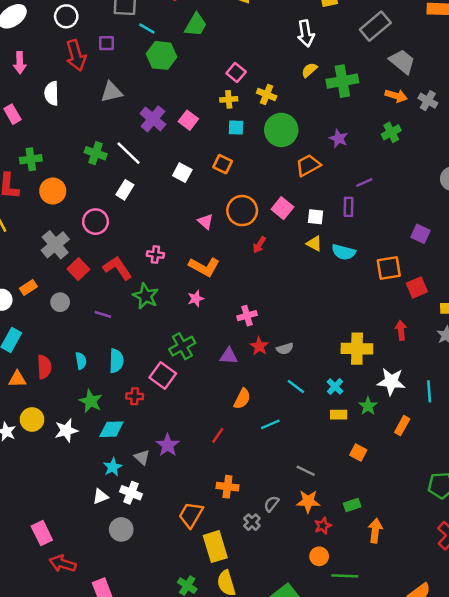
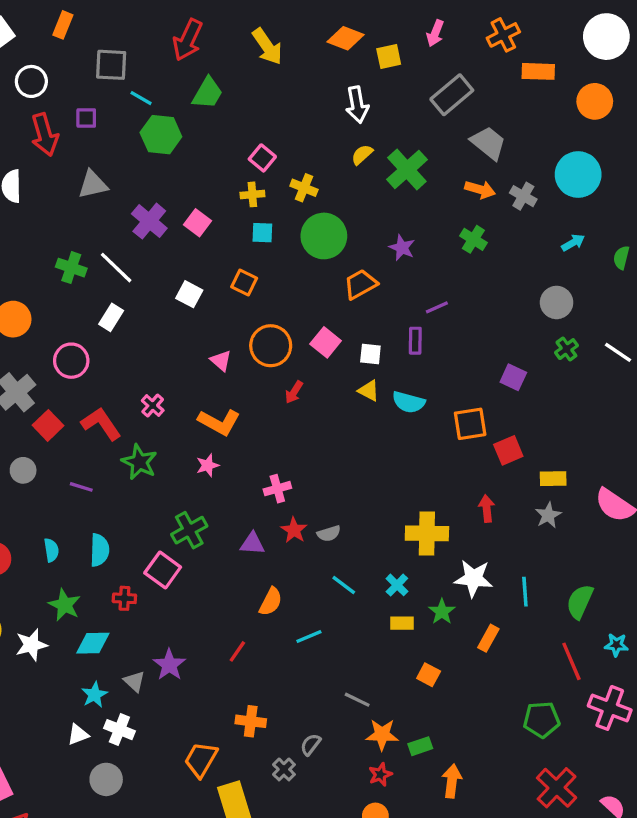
green cross: (342, 81) -> (407, 170), turned -32
green cross: (391, 132) -> (473, 239), turned -30
pink cross: (155, 255) -> (153, 406), turned 35
orange star: (308, 501) -> (382, 735), moved

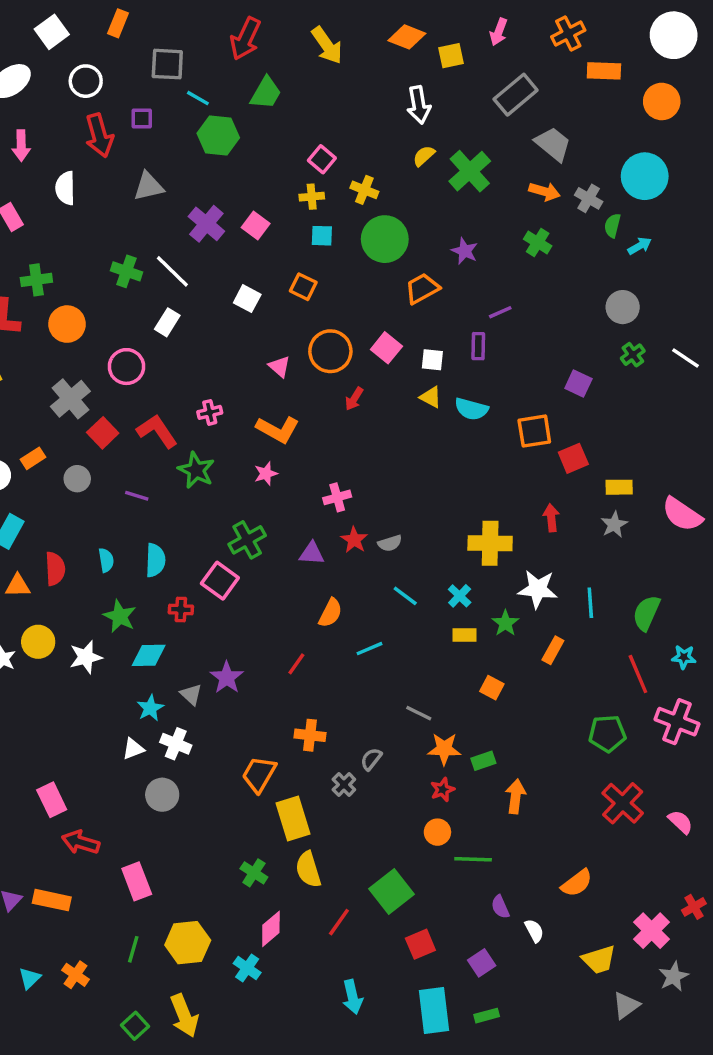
green semicircle: (621, 258) -> (612, 226), moved
pink cross: (153, 406) -> (210, 412), turned 35

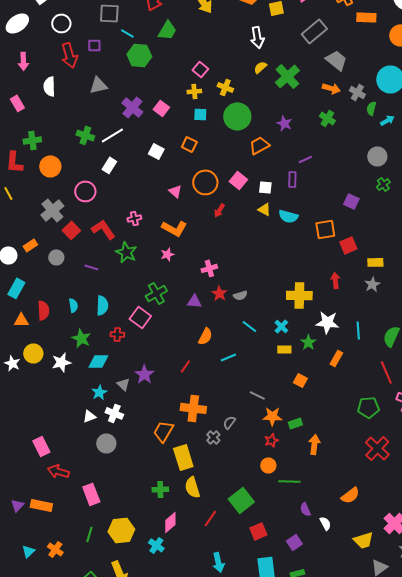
white line: (172, 271) -> (112, 135), turned -75
orange cross: (310, 735) -> (193, 408), size x1.4
green cross: (254, 873) -> (160, 489), turned -35

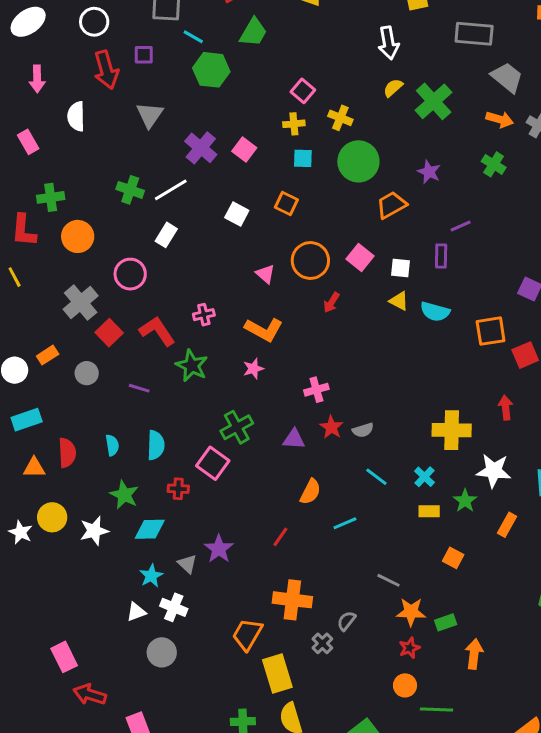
gray rectangle: (314, 31) -> (474, 34), turned 45
gray triangle: (98, 85) -> (150, 115), turned -42
cyan rectangle: (16, 288) -> (27, 420), turned 42

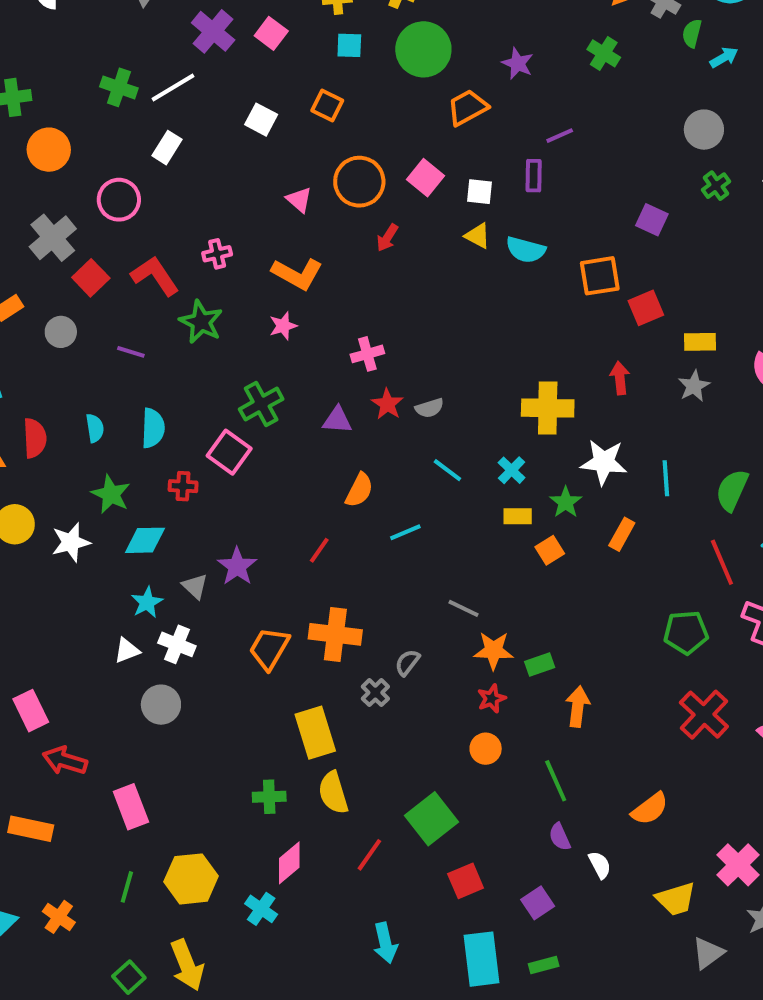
orange square: (453, 558) -> (550, 550), moved, turned 30
orange trapezoid: (247, 634) -> (269, 648), moved
green line: (437, 709) -> (556, 781), moved, turned 64

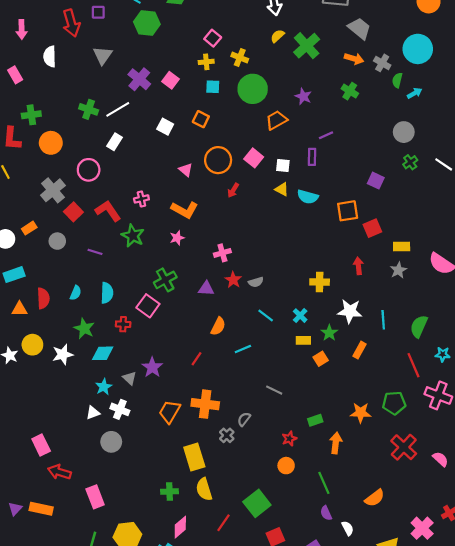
yellow cross: (548, 408) -> (320, 282), size x0.7
cyan semicircle: (95, 428) -> (76, 293), turned 32
orange star: (494, 650) -> (361, 413), moved

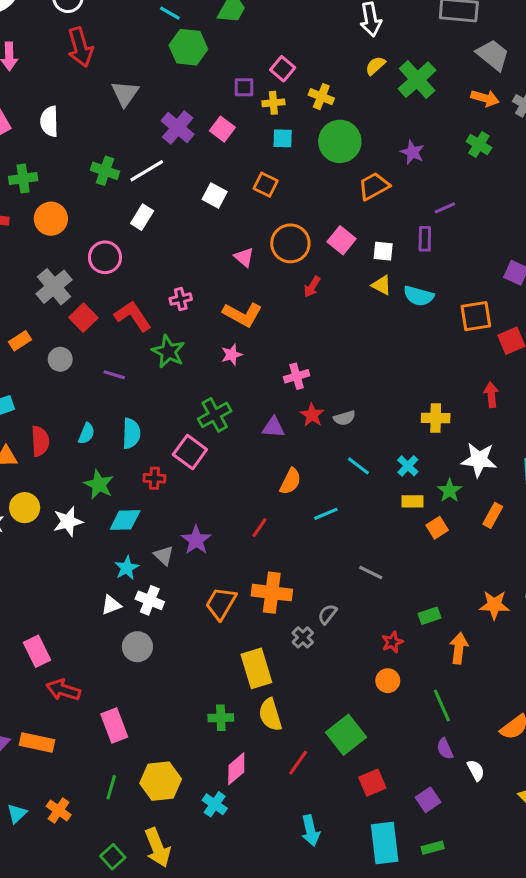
purple square: (98, 12) -> (244, 87), moved
white semicircle: (50, 56) -> (49, 121), moved

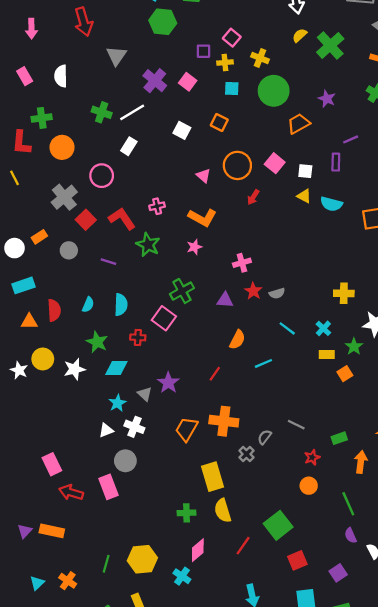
gray line: (371, 573) -> (296, 425), moved
pink rectangle: (114, 725) -> (108, 487), moved

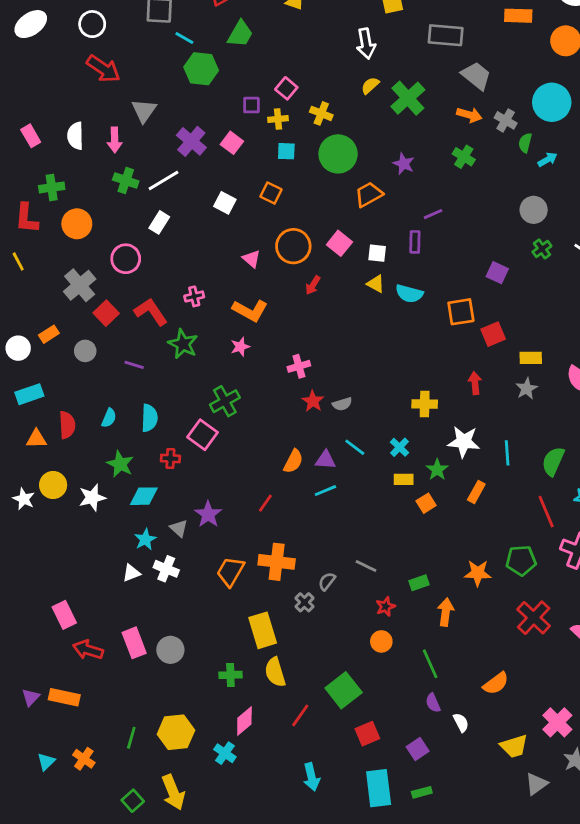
red arrow: (84, 22) -> (103, 69), turned -40
pink arrow: (31, 29) -> (115, 140), moved
purple triangle: (225, 300) -> (325, 460), moved
gray circle: (125, 461) -> (170, 650), moved

